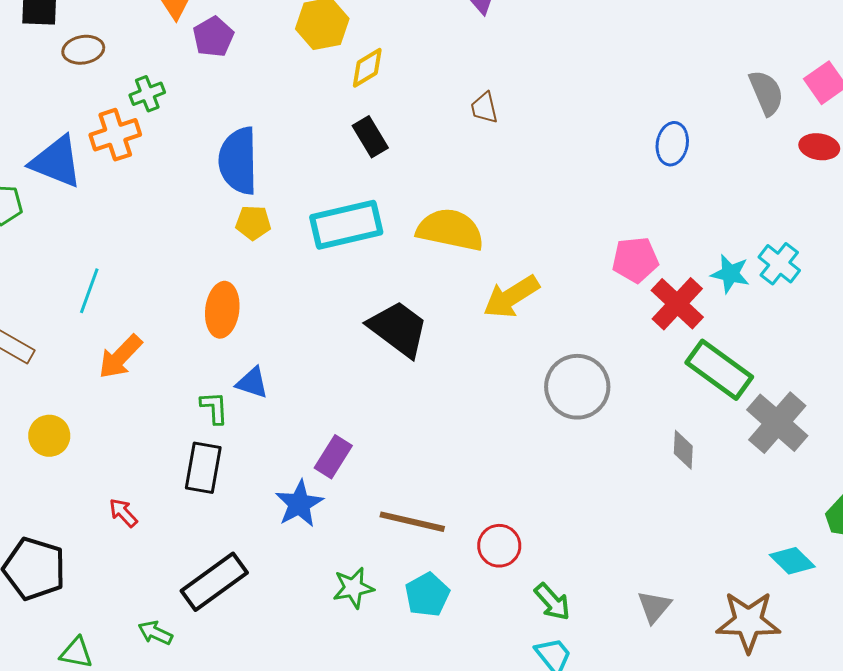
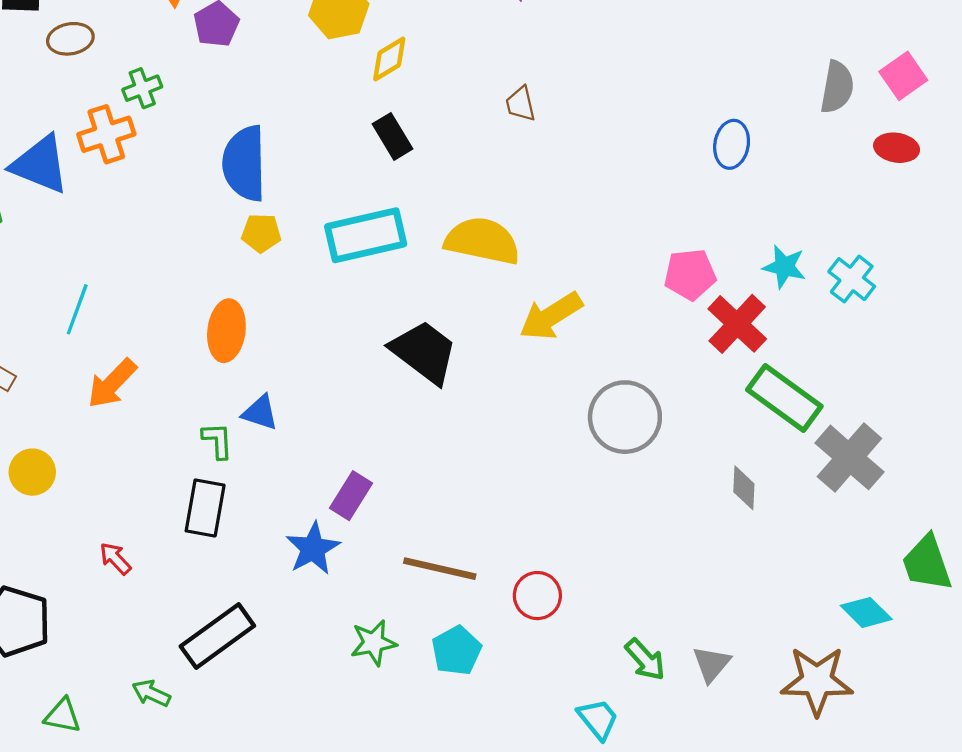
gray semicircle: (766, 93) -> (837, 87), turned 33
cyan star: (730, 274) -> (784, 267), moved
green arrow: (552, 602) -> (645, 660), moved

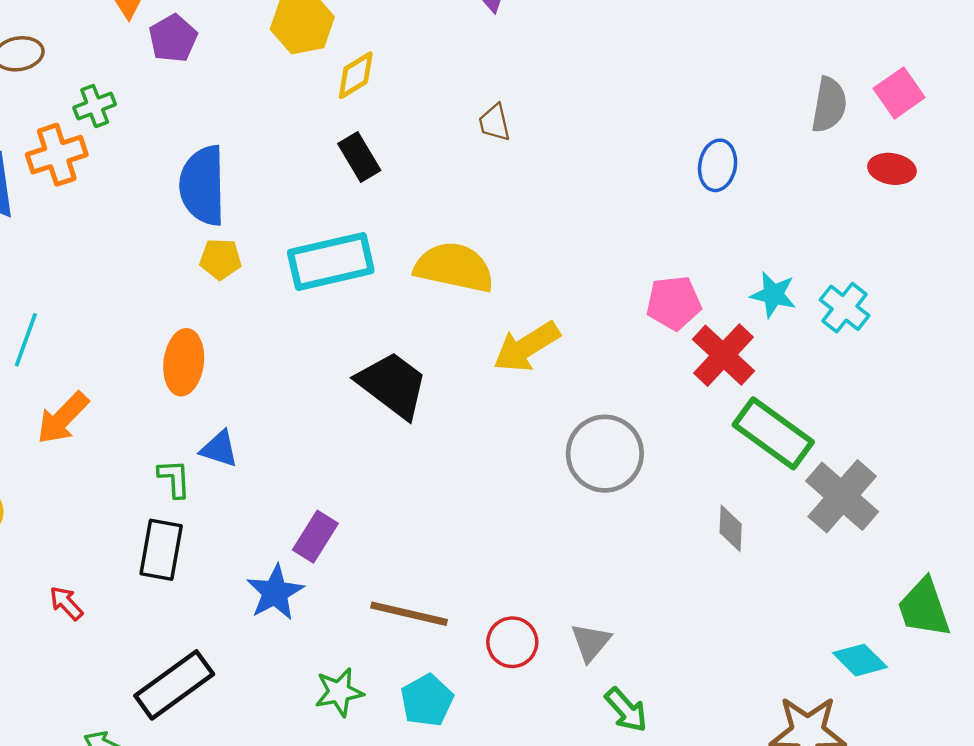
gray triangle: (711, 664) -> (591, 642), moved

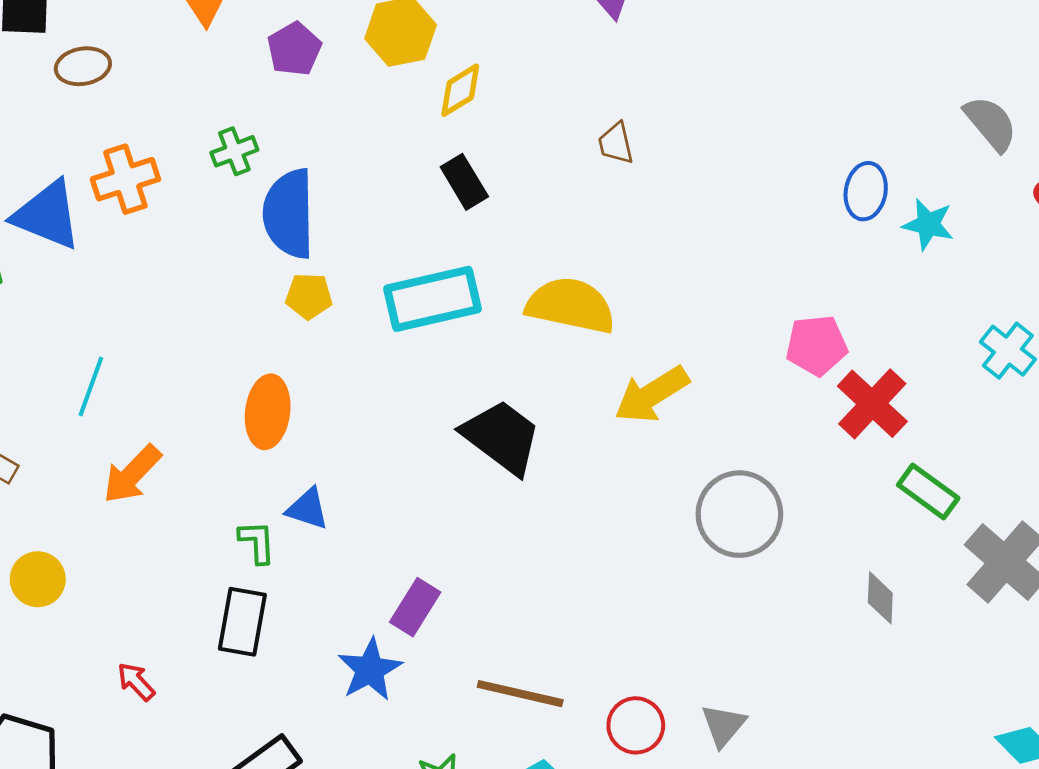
purple pentagon: (173, 38) -> (294, 49), moved
gray semicircle: (829, 105) -> (991, 123), turned -50
green cross: (95, 106) -> (234, 151), moved
cyan star: (773, 295) -> (928, 224), moved
green rectangle: (773, 433) -> (928, 491), size x0.7

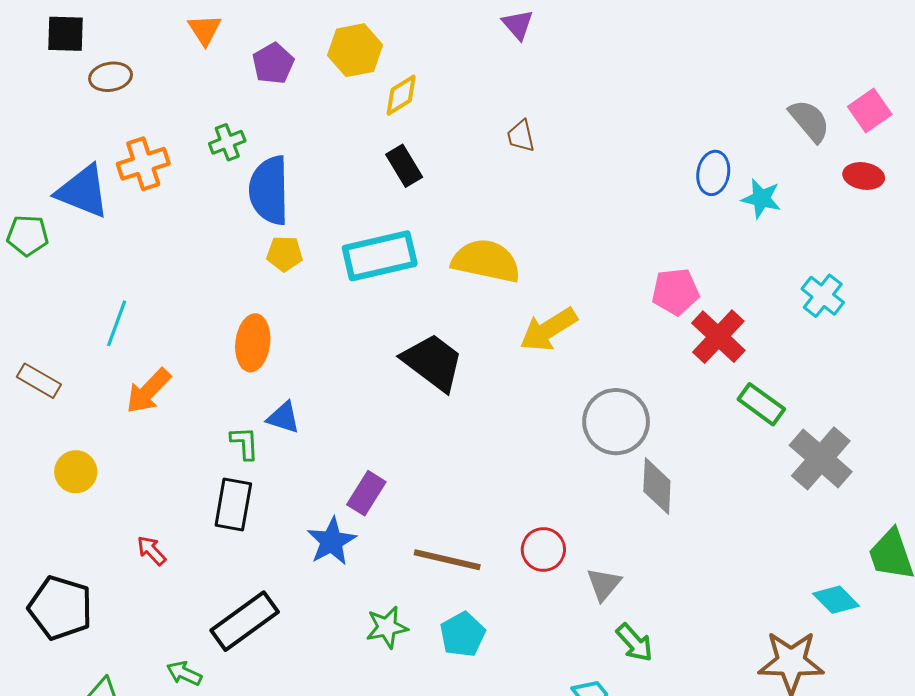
gray diamond: (880, 598) -> (657, 486), moved, size x1.4
red circle: (636, 725) -> (543, 550), moved

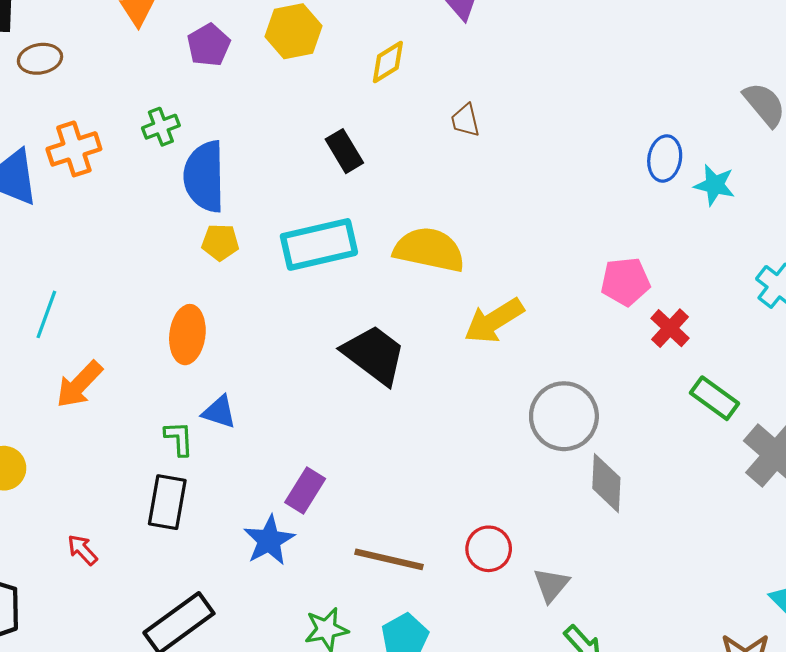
yellow diamond: (401, 95) -> (388, 62), moved
red cross: (718, 337) -> (670, 328), size x0.7

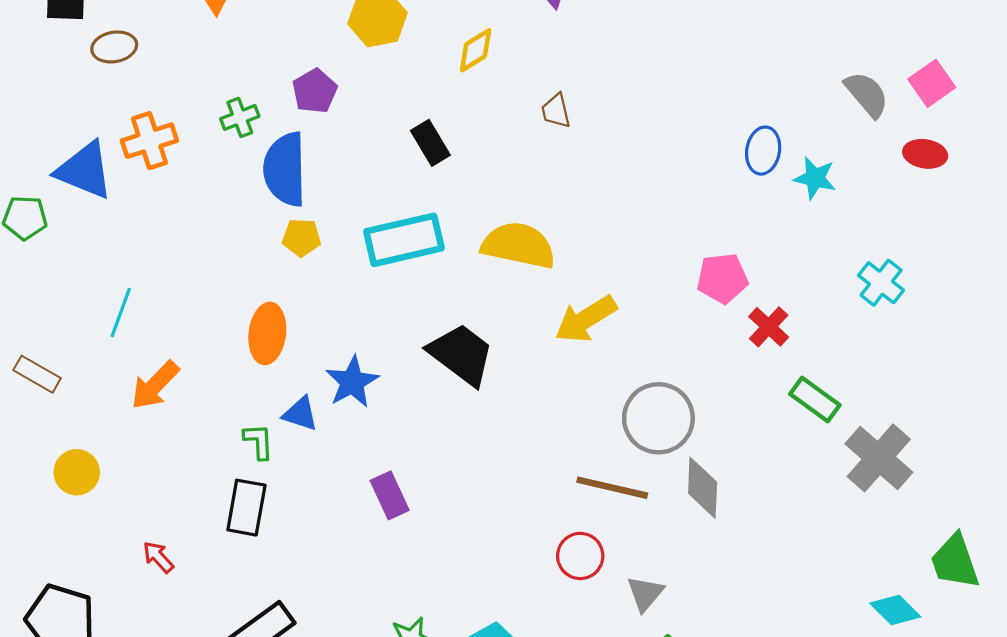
purple pentagon: (209, 45) -> (315, 91), moved
purple rectangle: (305, 490) -> (390, 495), turned -57
blue star: (269, 540) -> (352, 382), moved
brown line: (389, 559) -> (612, 488), moved

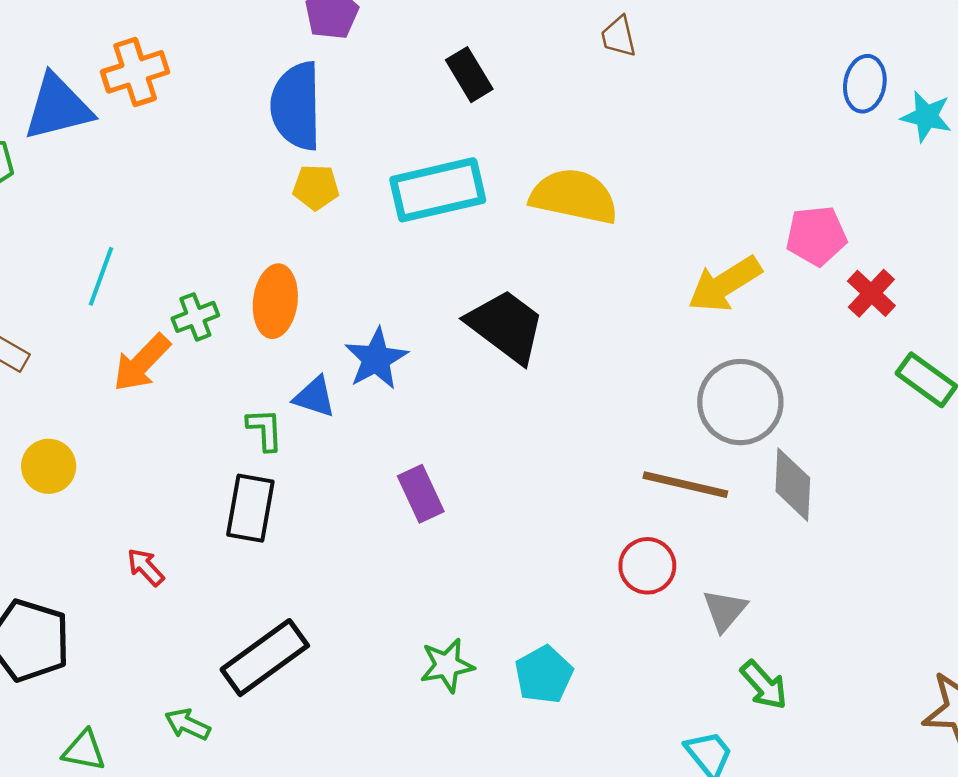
green cross: (240, 117) -> (195, 317), moved
blue triangle: (84, 170) -> (58, 107), turned -36
yellow arrow: (586, 319) -> (725, 284), moved

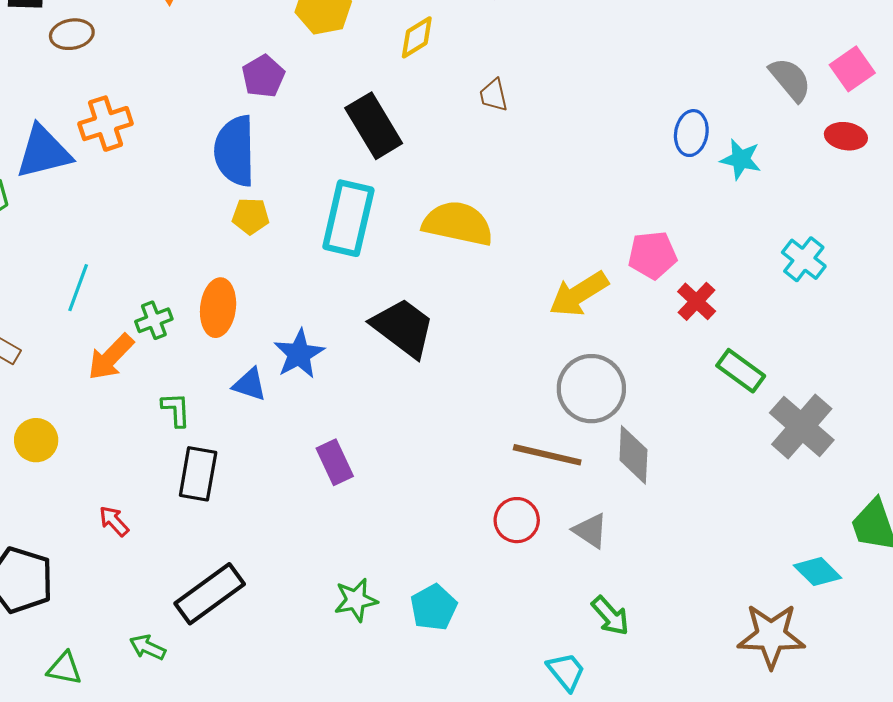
black rectangle: (469, 75) -> (374, 126), size x1.5
cyan rectangle: (438, 190) -> (348, 218), turned -64
green L-shape: (265, 430) -> (176, 410), moved
gray triangle: (725, 610) -> (590, 531), moved, turned -36

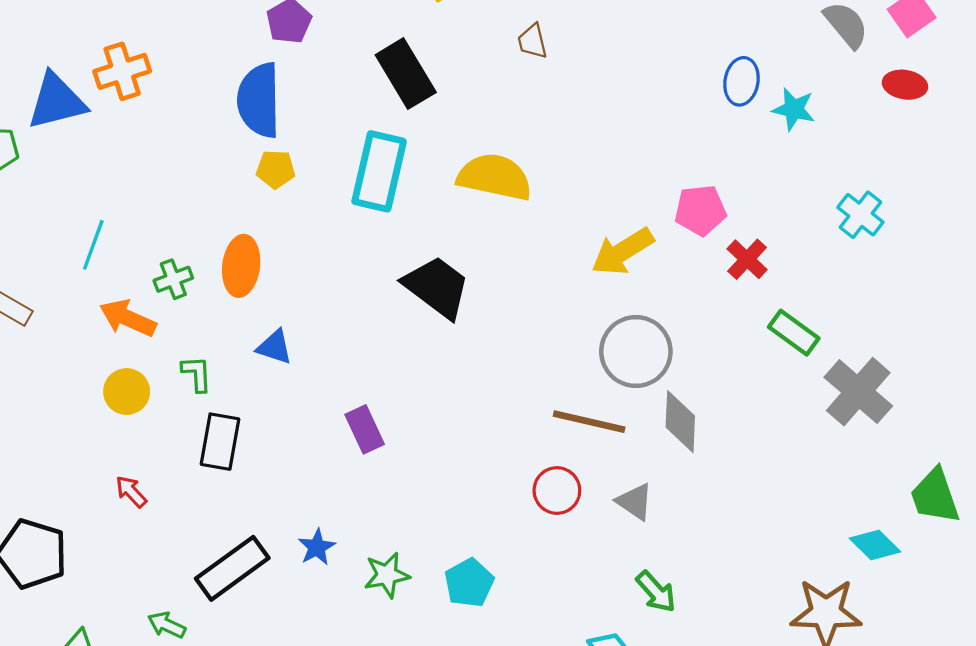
blue star: (299, 354) -> (317, 547), moved, size x0.7
orange arrow: (111, 357) -> (128, 318), turned 70
yellow circle: (36, 440) -> (127, 392), moved

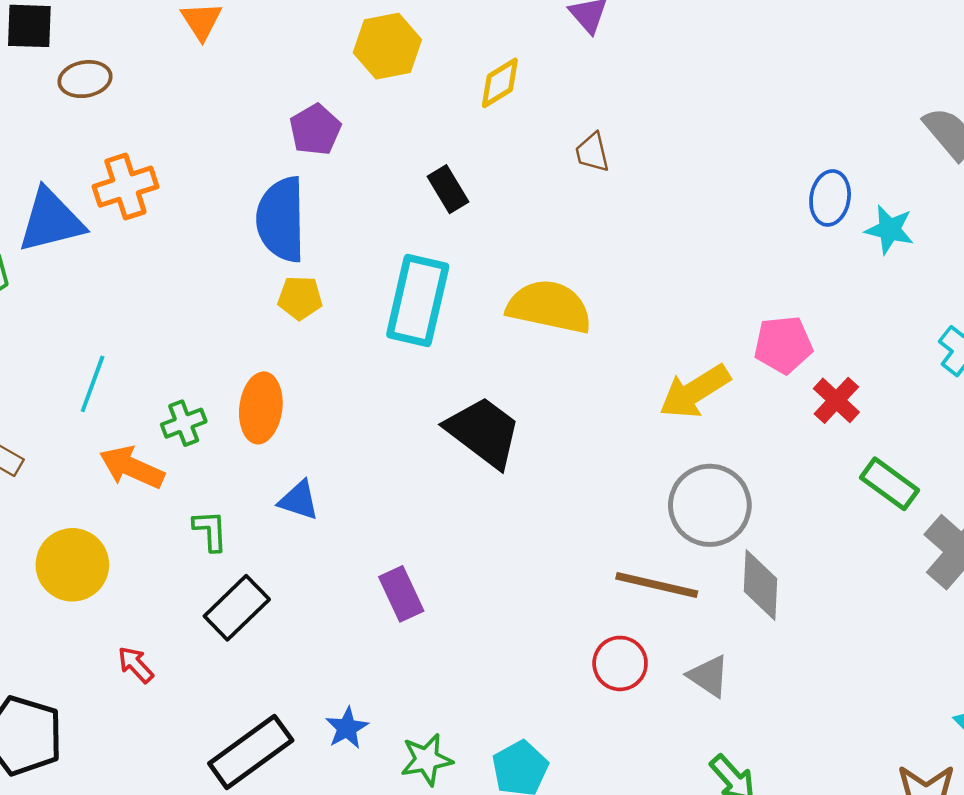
black rectangle: (406, 74) -> (448, 189), size x0.6
yellow circle: (127, 392) -> (72, 565), moved, size x1.4
black rectangle: (220, 442) -> (237, 608), turned 36

